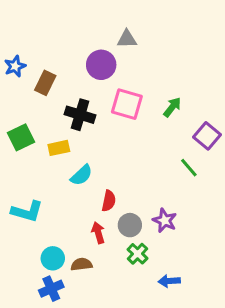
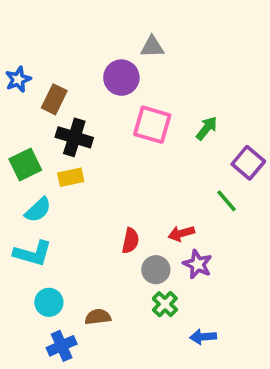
black cross: (80, 115) -> (74, 137), moved
cyan semicircle: (82, 175) -> (38, 210), moved
red arrow: (98, 233) -> (181, 233), moved, turned -90
cyan circle: (53, 258) -> (49, 302), moved

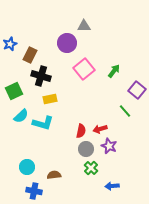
pink square: (152, 125) -> (84, 69), turned 35
yellow rectangle: (71, 177) -> (50, 99), moved
red semicircle: (130, 241) -> (81, 131), moved
cyan L-shape: (33, 253) -> (43, 123), moved
blue cross: (62, 346) -> (34, 191), turned 35

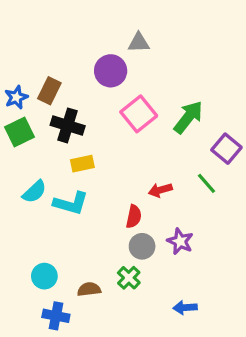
blue star: (10, 44) -> (16, 97), moved
green arrow: (114, 71) -> (188, 117), size x1.5
green square: (14, 91) -> (20, 132), moved
red arrow: (100, 129) -> (160, 190), moved
green cross: (91, 168) -> (129, 278), moved

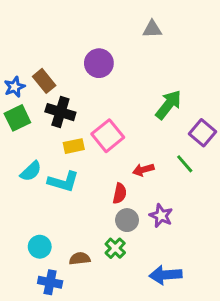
gray triangle: (139, 43) -> (152, 29), moved
brown rectangle: (49, 91) -> (44, 81), turned -65
pink square: (139, 114) -> (108, 136), moved
blue arrow: (185, 308) -> (166, 275), size x1.5

